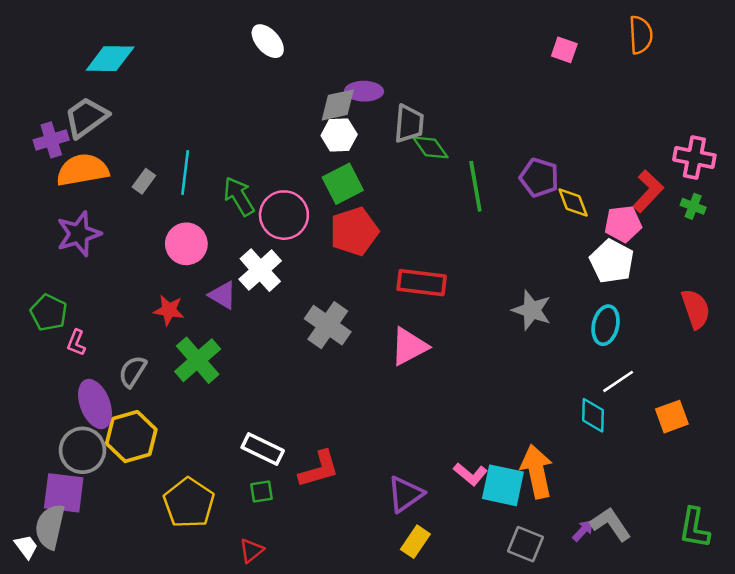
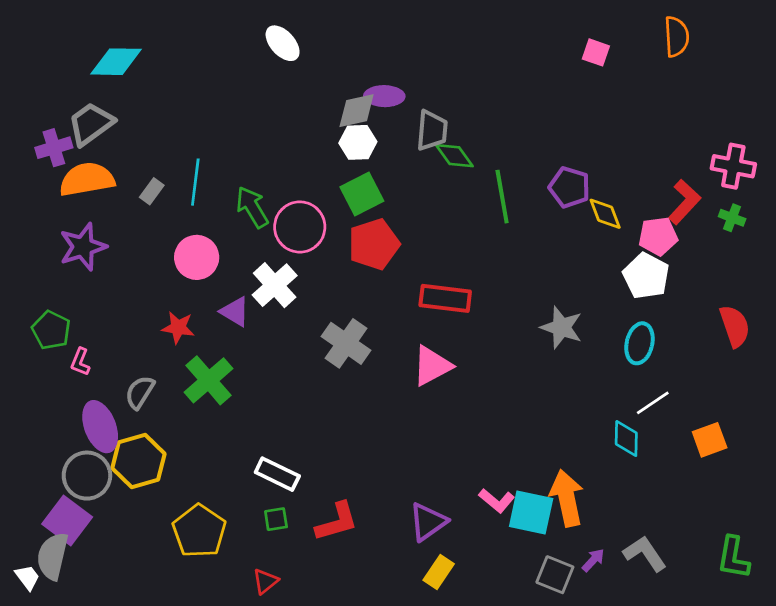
red L-shape: (319, 469) -> (337, 522), moved
purple square: (64, 493) -> (67, 520), turned 30
purple arrow: (583, 530) -> (593, 560), moved

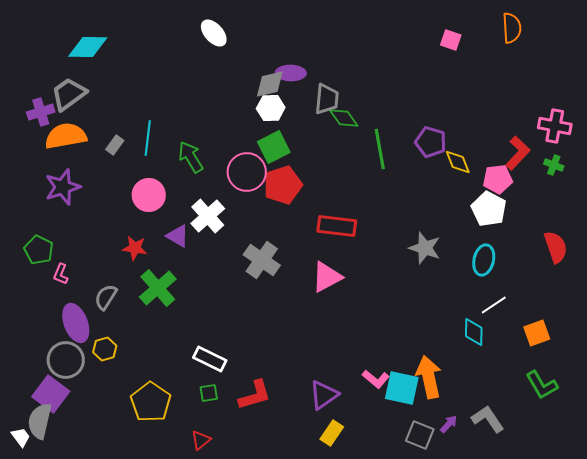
pink circle: (300, 227) -> (247, 172), moved
yellow hexagon: (138, 461) -> (105, 349), size x0.6
green L-shape: (733, 557) -> (542, 385), moved, turned -40

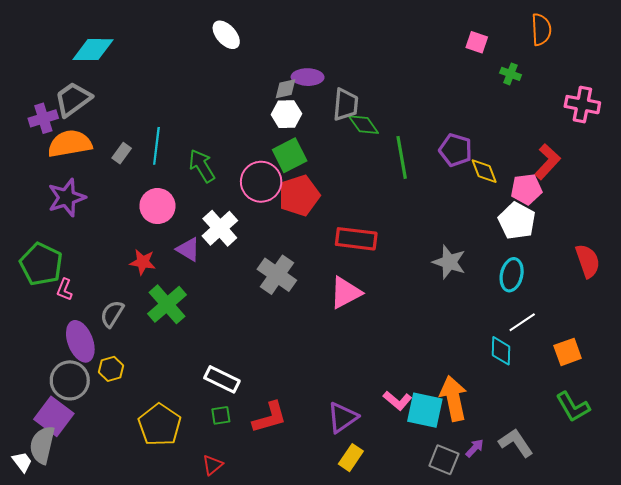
gray diamond: (270, 84) -> (285, 89), size x0.7
pink cross: (555, 126) -> (582, 105), moved
green cross: (554, 165) -> (511, 74), moved
green pentagon: (39, 250) -> (41, 264), size x1.4

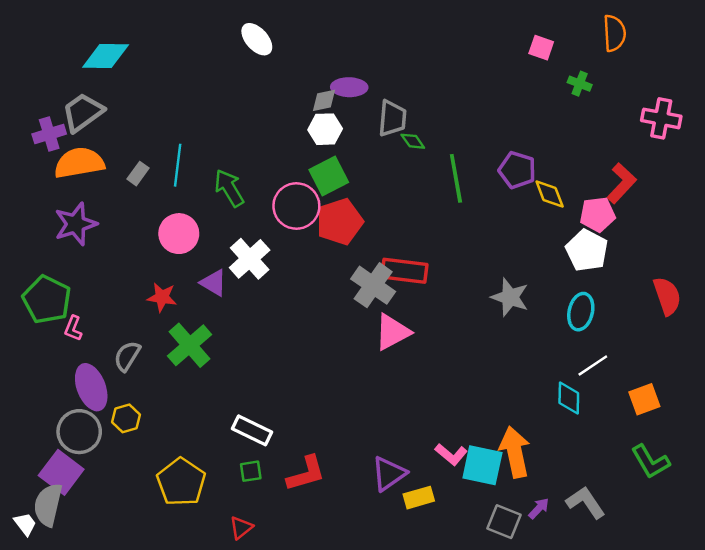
green diamond: (364, 125) -> (413, 141), size x0.7
gray cross: (277, 275) -> (373, 285), moved
yellow rectangle: (351, 458) -> (419, 498), moved, turned 40

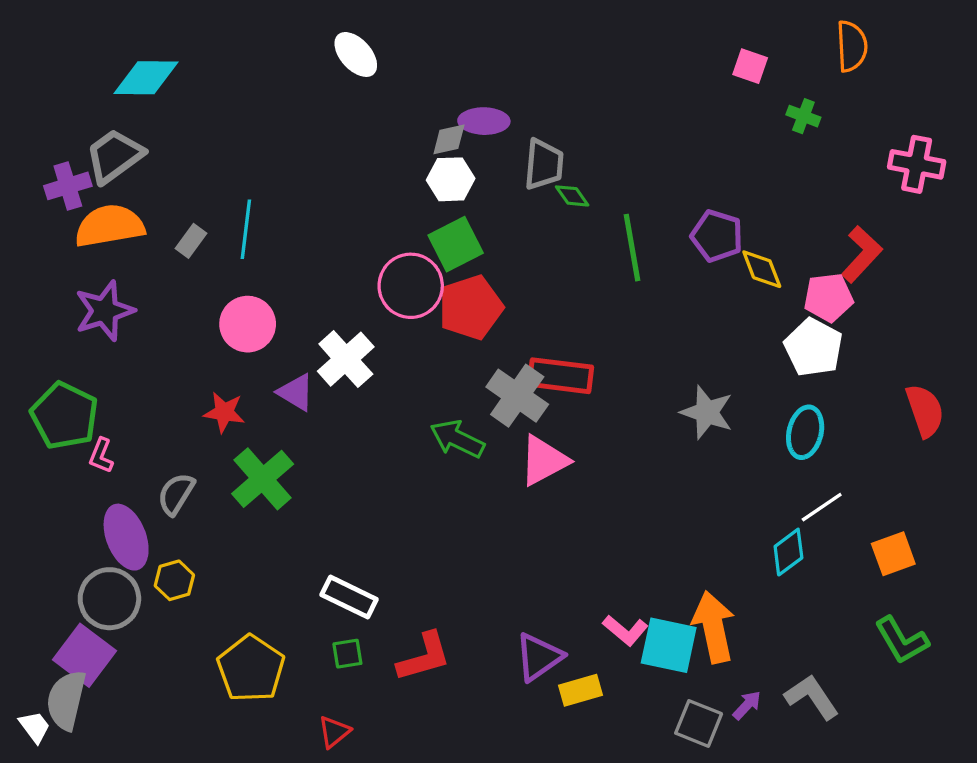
green arrow: (229, 188) -> (457, 439), moved, turned -33
cyan diamond: (569, 398) -> (788, 552), turned 52

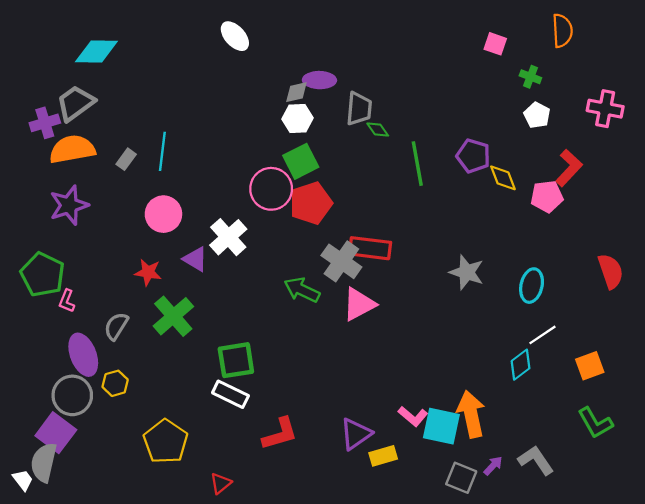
white pentagon: (813, 347) -> (537, 115), moved, size x0.7
green square: (347, 654) -> (236, 360), moved, size x1.8

